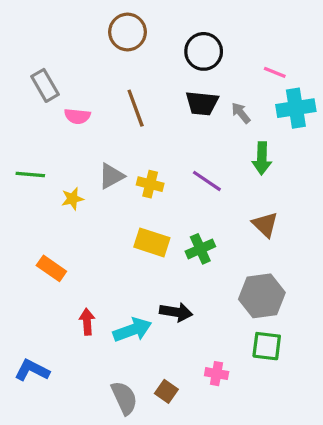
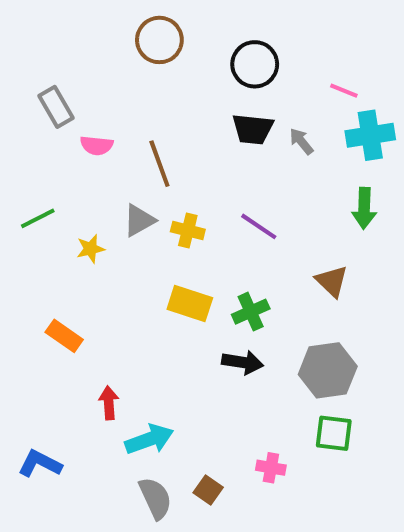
brown line: (136, 108) -> (159, 164), moved
green arrow: (262, 158) -> (364, 208), moved
green line: (30, 174) -> (38, 218), turned -32
black arrow: (176, 312) -> (243, 362), moved
cyan arrow: (132, 330) -> (149, 439), moved

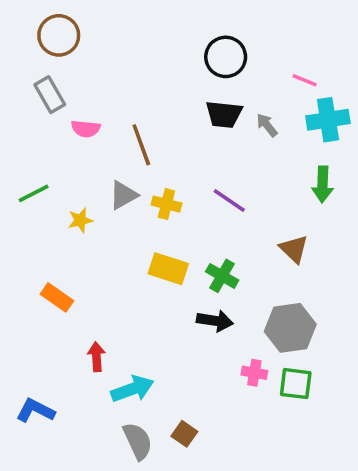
brown circle: (159, 40) -> (59, 35), moved
green cross: (251, 312) -> (222, 276), turned -36
pink cross: (271, 468) -> (254, 373), moved

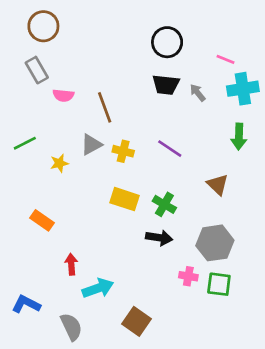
brown square: (184, 434) -> (136, 321), size x1.5
gray semicircle: (138, 441) -> (71, 327), moved

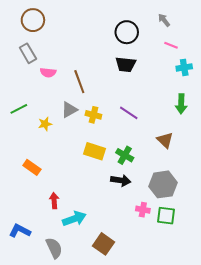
cyan cross: (243, 89) -> (184, 67), size x0.7
gray arrow: (198, 93) -> (164, 20), moved

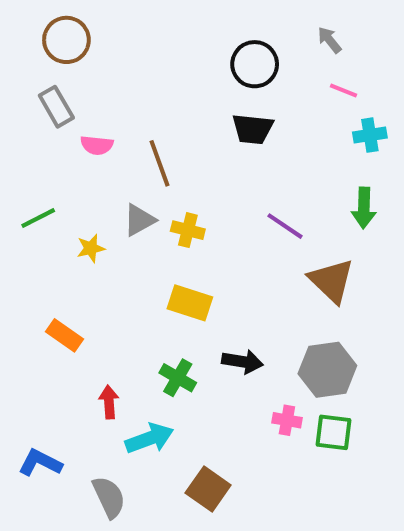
purple line: (129, 113) -> (285, 226), moved
brown triangle: (165, 140) -> (331, 281), size x1.4
green cross: (125, 155) -> (178, 378), moved

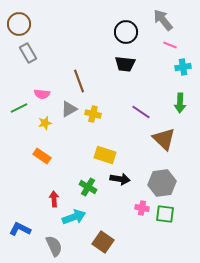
brown circle: (66, 40) -> (19, 24), moved
gray arrow: (329, 40) -> (163, 20), size x1.6
pink semicircle: (97, 145) -> (42, 94), moved
yellow rectangle: (190, 303) -> (105, 155), moved
orange rectangle: (64, 335) -> (42, 156), moved

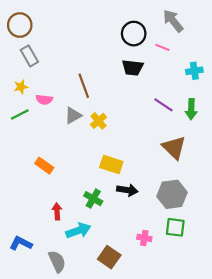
pink line: (170, 45) -> (162, 47), moved
purple line: (141, 112) -> (163, 105), moved
yellow cross: (93, 114) -> (99, 121), turned 35
yellow star: (45, 123) -> (21, 87), moved
pink cross: (142, 208) -> (144, 238), moved

